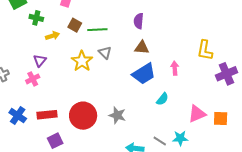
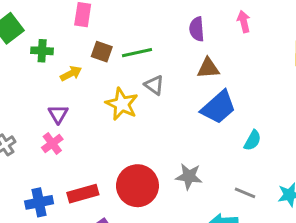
pink arrow: (175, 68) -> (244, 22), moved
blue cross: (18, 116) -> (39, 202), turned -36
gray line: (160, 141) -> (245, 193), moved

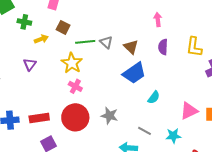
purple semicircle: (197, 29) -> (163, 47), moved
green line: (137, 53) -> (85, 42), moved
brown triangle: (208, 68) -> (131, 47), turned 42
gray triangle: (154, 85) -> (106, 42), moved
pink cross: (52, 143) -> (75, 86), moved, turned -32

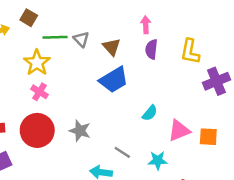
pink arrow: (158, 20) -> (146, 25), moved
cyan semicircle: (154, 97) -> (150, 113), moved

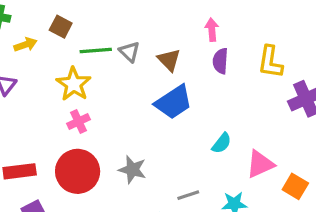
pink cross: (39, 92) -> (79, 122), turned 35
orange square: (208, 137) -> (295, 186), moved, turned 30
gray line: (122, 152) -> (188, 195), turned -49

